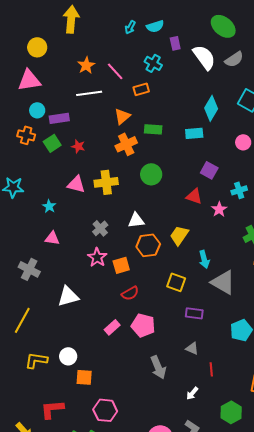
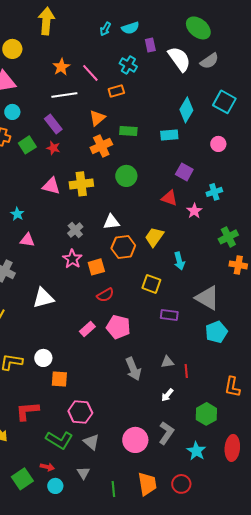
purple rectangle: (59, 118) -> (53, 124), moved, turned 60
cyan star: (49, 206) -> (17, 214), moved
gray triangle: (223, 282) -> (207, 298), moved
gray triangle: (192, 348) -> (167, 362), moved, turned -32

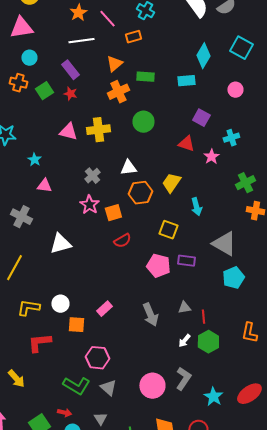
pink pentagon: (118, 327) -> (158, 266), moved
pink rectangle: (87, 329) -> (104, 309), moved
red L-shape: (27, 411) -> (39, 343), moved
green hexagon: (206, 414) -> (208, 342), moved
red ellipse: (232, 448) -> (249, 394), turned 50

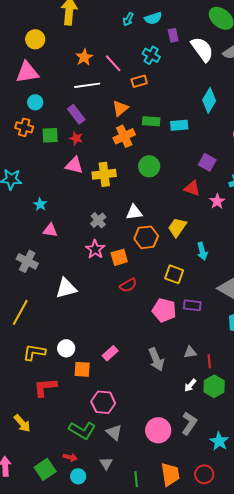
cyan rectangle: (186, 81) -> (179, 125), moved
green square: (44, 91) -> (50, 135), turned 30
pink triangle: (68, 132) -> (74, 165), moved

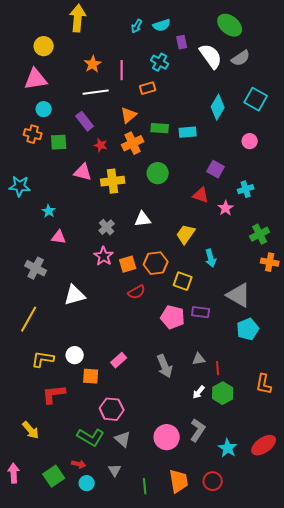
pink line: (113, 63) -> (122, 70), turned 42
red star: (76, 138) -> (101, 145), moved
orange hexagon: (146, 237) -> (156, 263), moved

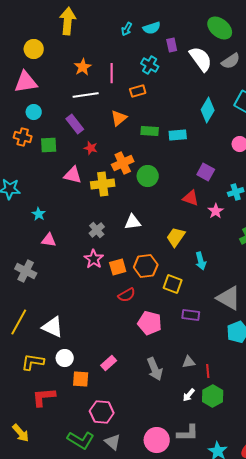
orange cross: (133, 143) -> (123, 163), moved
white triangle: (75, 295) -> (53, 327), moved, turned 40
pink pentagon: (173, 317) -> (150, 323), moved
gray L-shape: (198, 430) -> (188, 433), turned 55

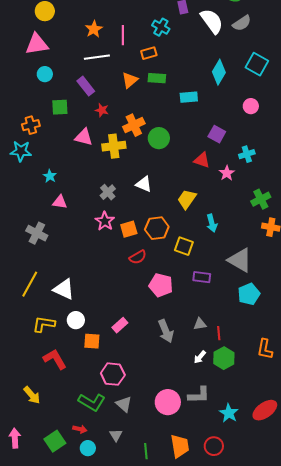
green rectangle: (150, 131) -> (157, 78), moved
orange cross: (23, 137) -> (31, 125), moved, turned -30
white triangle: (133, 222) -> (144, 184), turned 30
red L-shape: (44, 397) -> (55, 359), turned 65

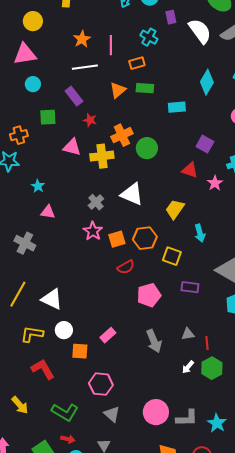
white triangle: (144, 184) -> (132, 194), size x1.4
pink pentagon: (161, 285) -> (149, 295), turned -30
gray L-shape: (199, 395) -> (187, 418), moved
green L-shape: (92, 402) -> (65, 412), moved

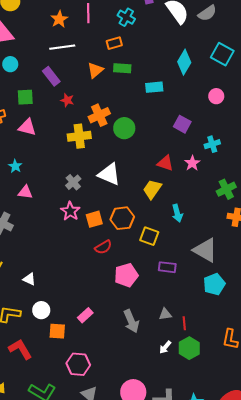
pink line: (111, 45) -> (88, 13), moved
pink triangle: (72, 147) -> (27, 127), moved
red triangle: (190, 170) -> (165, 163), moved
white triangle: (52, 299) -> (29, 279), size x0.6

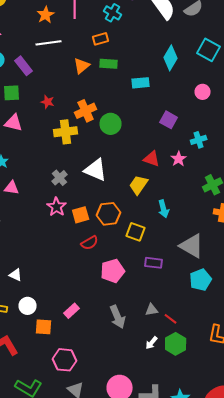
purple rectangle: (51, 76) -> (24, 66), moved
red star: (67, 100) -> (48, 102), moved
red line: (184, 323) -> (171, 319), turned -48

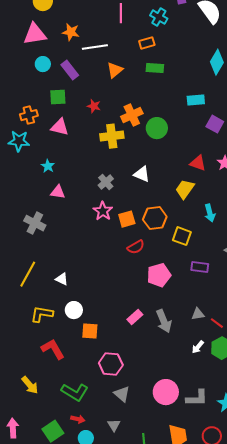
orange star: (46, 15) -> (71, 32), moved, turned -30
orange triangle: (82, 66) -> (115, 70), moved
cyan rectangle: (141, 83) -> (196, 100), moved
white triangle: (96, 170) -> (142, 174), size x0.7
pink rectangle: (72, 311) -> (135, 317), moved

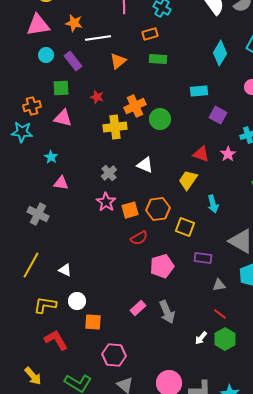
gray triangle: (198, 314) -> (219, 285), moved

